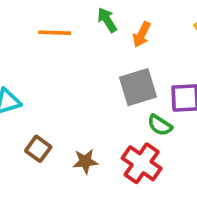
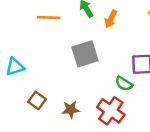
gray square: (138, 87) -> (85, 54), moved

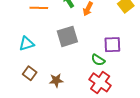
cyan triangle: (15, 67) -> (27, 44), moved
red cross: (111, 111) -> (100, 82), moved

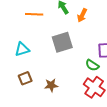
brown square: (30, 73) -> (25, 78), turned 32

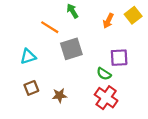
orange line: (34, 14) -> (50, 27), moved, turned 30
orange arrow: (82, 15) -> (108, 21), moved

